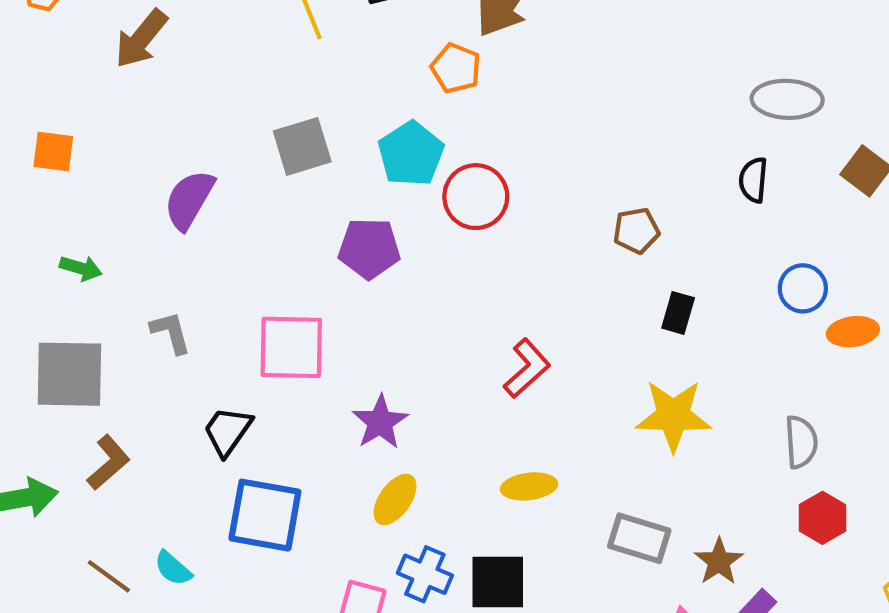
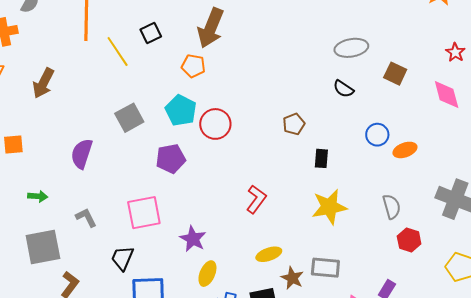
black semicircle: (753, 180) -> (343, 89), turned -50
brown star: (719, 561) -> (292, 278), moved

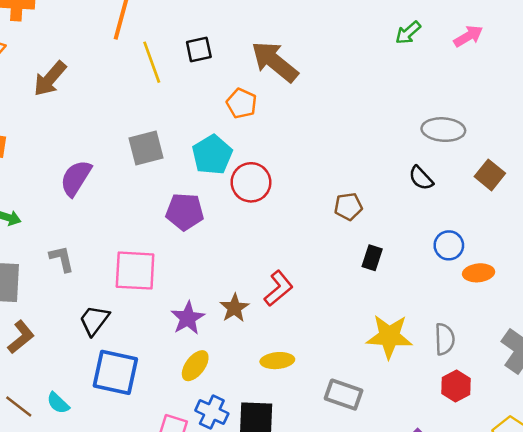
brown arrow: (211, 28) -> (275, 62), turned 93
yellow star: (329, 207) -> (389, 336), moved
brown star: (292, 278) -> (234, 308), moved

